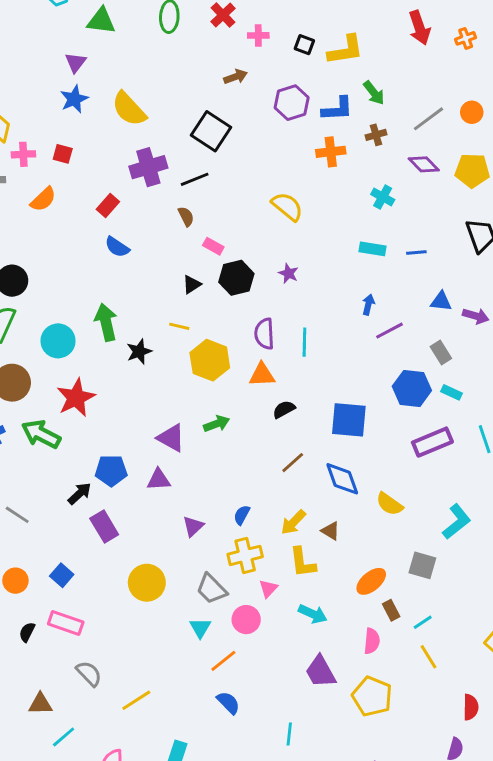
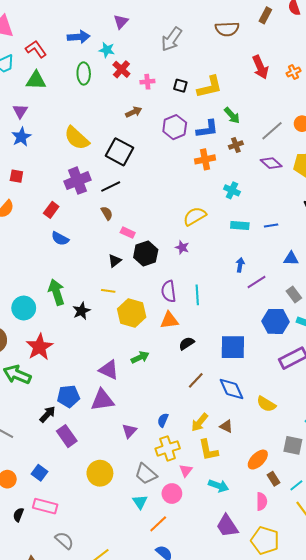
yellow semicircle: (129, 109) -> (77, 138), moved
cyan cross: (383, 197) -> (232, 190), moved
yellow semicircle: (287, 206) -> (195, 216), moved, turned -65
purple triangle: (159, 480) -> (102, 400), size x1.4

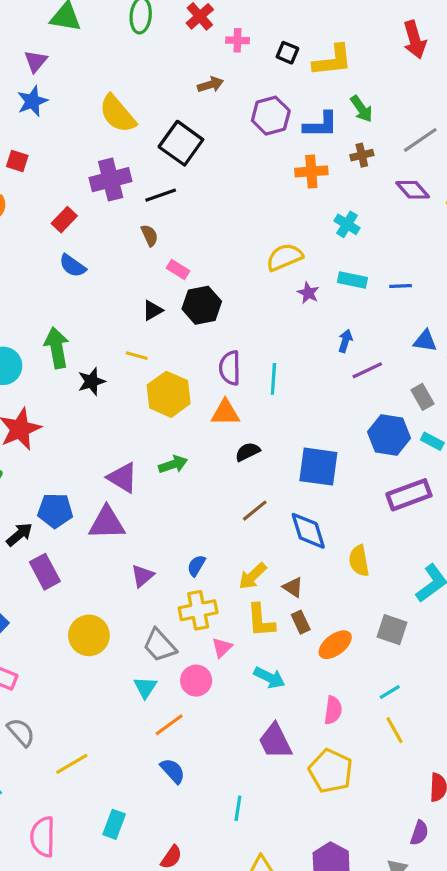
purple star: (182, 247) -> (308, 293), moved
yellow semicircle: (266, 404) -> (359, 561), turned 42
brown rectangle: (273, 479) -> (301, 622), moved

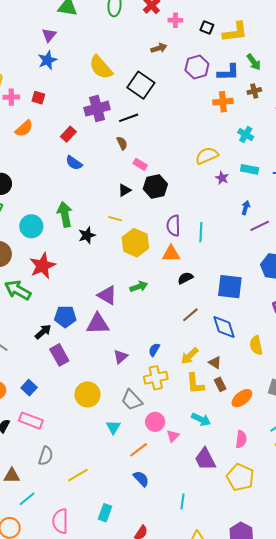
pink triangle: (222, 648) -> (173, 436), moved
cyan triangle: (145, 687) -> (113, 427), moved
gray semicircle: (21, 732) -> (46, 456), turned 60

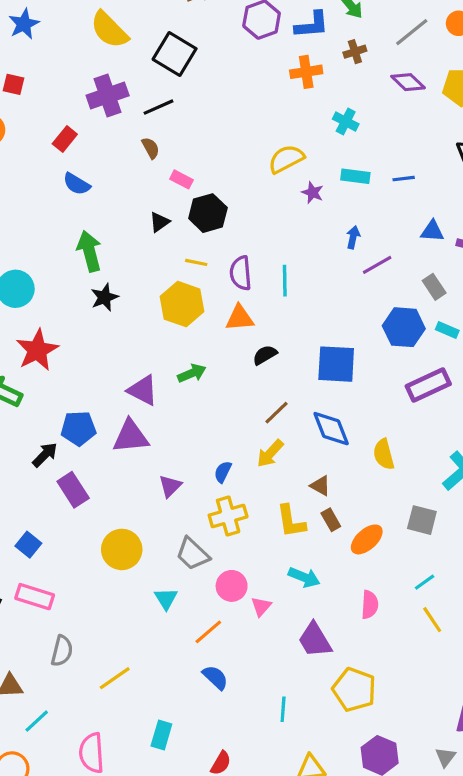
green arrow: (65, 214) -> (89, 251), moved
yellow line: (115, 219) -> (196, 262), moved
yellow arrow: (190, 356) -> (270, 453), moved
yellow pentagon: (240, 477) -> (354, 690), moved

